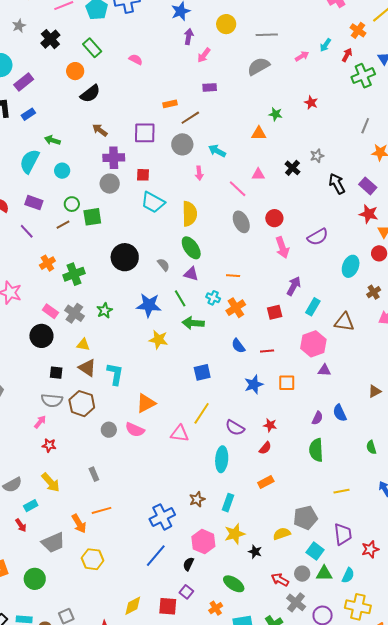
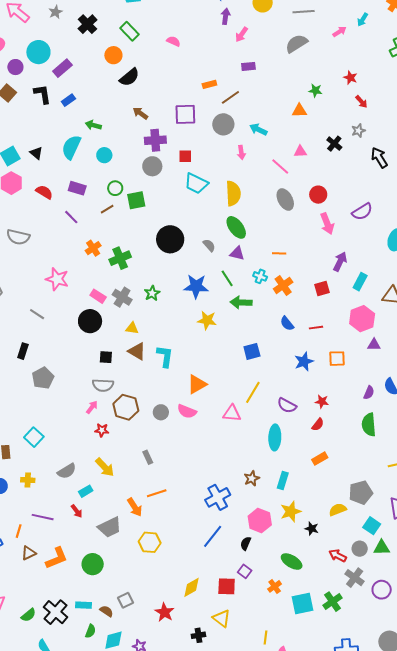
red arrow: (347, 55) -> (361, 102), moved, turned 112
brown hexagon: (82, 404) -> (126, 407), moved

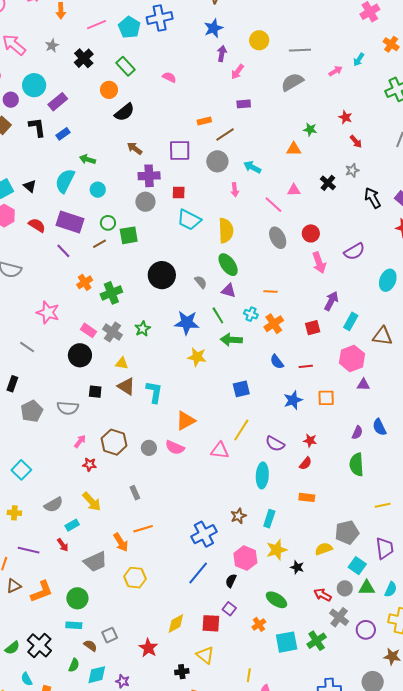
purple rectangle: (77, 188) -> (70, 222), size x1.5
gray semicircle: (103, 385) -> (68, 408), moved
orange rectangle: (320, 459) -> (307, 497), turned 35
cyan rectangle: (84, 605) -> (74, 625), moved

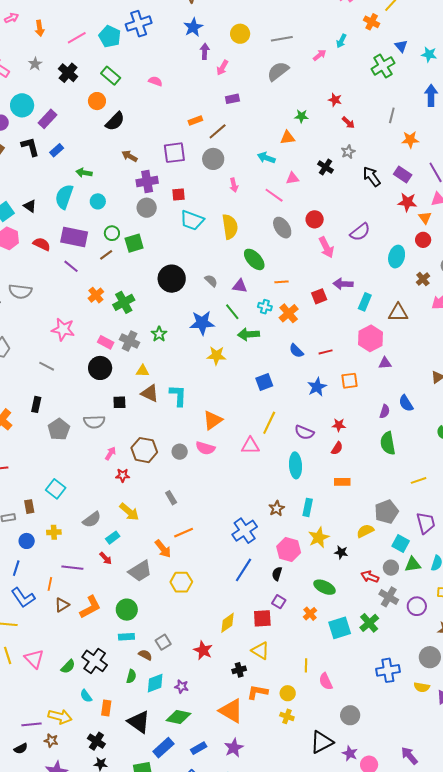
cyan arrow: (252, 167) -> (266, 158), moved
green ellipse: (228, 265) -> (254, 259), moved
purple arrow: (331, 301) -> (343, 284), turned -108
red square: (313, 328) -> (319, 296), moved

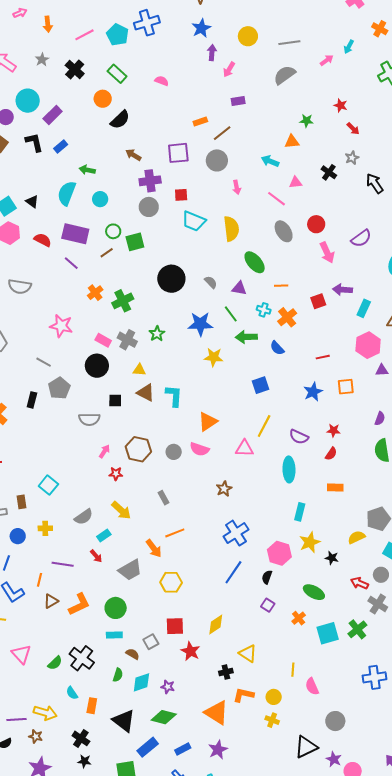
blue semicircle: (296, 351) -> (277, 348), moved
gray pentagon: (59, 429) -> (59, 388), moved
brown star: (277, 508) -> (224, 489), moved
red square: (262, 618) -> (175, 626), moved

